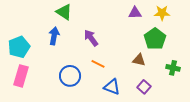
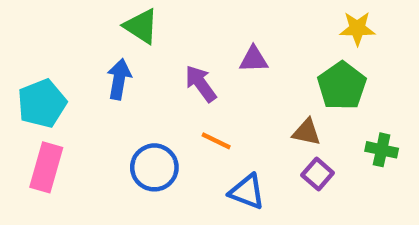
purple triangle: (135, 13) -> (254, 59), moved
purple square: (144, 87) -> (318, 174), moved

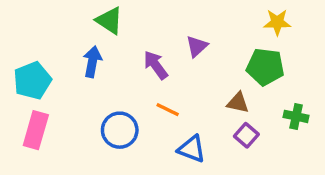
purple triangle: (254, 59) -> (197, 46), turned -40
green pentagon: (342, 86) -> (265, 67), turned -30

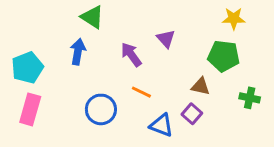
purple triangle: (197, 46) -> (166, 39), turned -30
purple square: (246, 135) -> (192, 114), moved

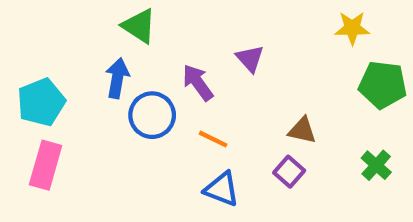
green pentagon: (224, 56) -> (383, 85), moved
green cross: (250, 98) -> (376, 165), moved, turned 30
blue circle: (101, 109) -> (152, 115), moved
blue triangle: (162, 125) -> (222, 189), moved

